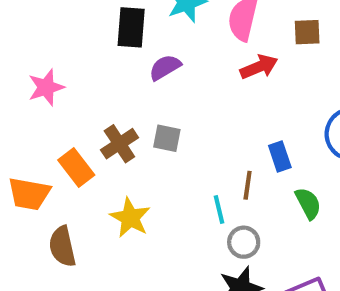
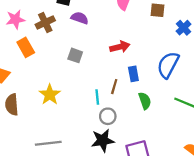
purple semicircle: (165, 67) -> (80, 18), turned 42
red arrow: (259, 67) -> (120, 47), moved
brown cross: (119, 144) -> (45, 22), moved
orange rectangle: (76, 168) -> (26, 47), moved

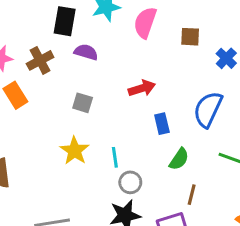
brown line: (114, 87) -> (192, 195), moved
yellow star: (50, 95) -> (75, 151), moved
green semicircle: (145, 101) -> (179, 159), turned 56

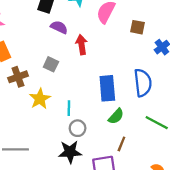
brown cross: (40, 60) -> (18, 77), moved
red arrow: (142, 88) -> (82, 45), moved, turned -90
blue semicircle: (208, 109) -> (143, 83), turned 140
blue rectangle: (162, 124) -> (107, 88), size x1.6

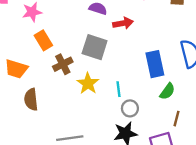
red arrow: (82, 45) -> (123, 23), turned 96
gray square: (51, 64) -> (95, 47), size x1.6

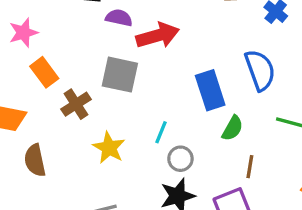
red arrow: (123, 23) -> (158, 35), size x1.4
yellow star: (88, 83) -> (109, 148), moved
cyan line: (119, 89) -> (161, 132), turned 35

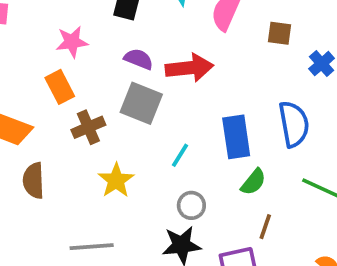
purple semicircle: (119, 18) -> (139, 59), moved
pink star: (23, 33) -> (72, 42), moved
cyan line: (161, 132) -> (180, 155), moved

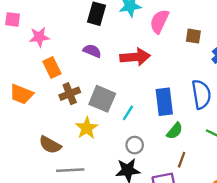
pink star: (72, 42) -> (39, 37), moved
purple semicircle: (139, 59) -> (92, 51), moved
gray square: (141, 103) -> (102, 99), moved
brown semicircle: (34, 181) -> (50, 145), moved, turned -60

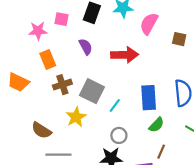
pink square: (13, 19) -> (61, 19), moved
purple semicircle: (92, 51) -> (86, 47), turned 35

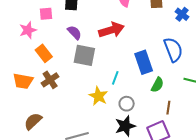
brown cross: (62, 85) -> (50, 80), moved
gray square: (92, 91) -> (84, 55), moved
yellow star: (76, 117) -> (98, 96), moved
brown semicircle: (41, 130) -> (33, 121), moved, turned 120

